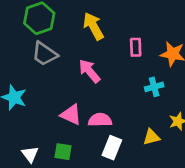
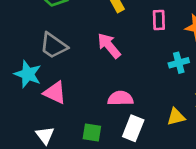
gray trapezoid: (45, 54) -> (53, 46), moved
pink triangle: (71, 115) -> (55, 93), moved
green square: (63, 152) -> (92, 132), moved

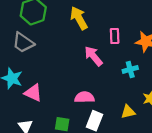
gray trapezoid: (53, 46) -> (23, 43), moved
pink arrow: (109, 46) -> (93, 56), moved

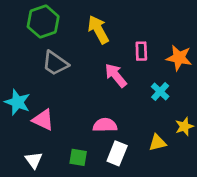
gray trapezoid: (23, 43) -> (55, 63), moved
cyan cross: (130, 69) -> (160, 91), turned -32

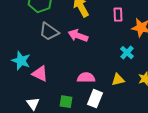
pink rectangle: (141, 51) -> (118, 15), moved
pink arrow: (116, 75) -> (78, 36), moved, turned -30
yellow triangle: (157, 143) -> (118, 80), moved

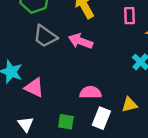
yellow triangle: (118, 80) -> (129, 105), moved

